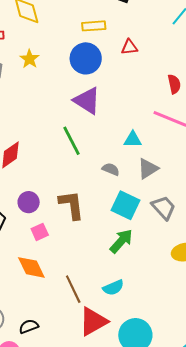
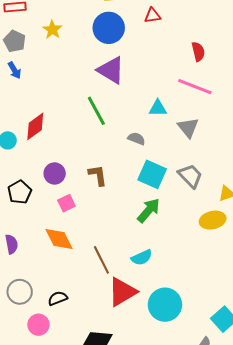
gray triangle: (148, 169) -> (188, 128), moved, turned -35
brown L-shape: (71, 205) -> (98, 175), size x0.7

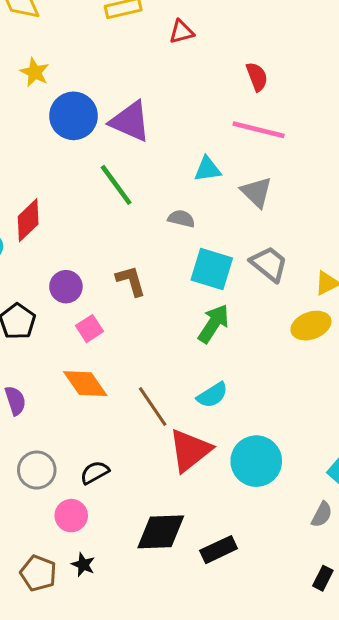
blue circle: (109, 28) -> (73, 116), moved

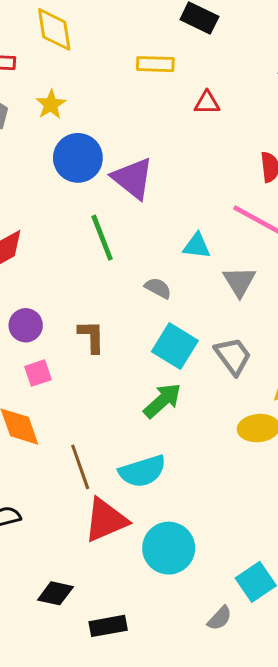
cyan semicircle: (212, 395) -> (142, 471), size x1.4
black diamond: (161, 532) -> (55, 593), size x0.7

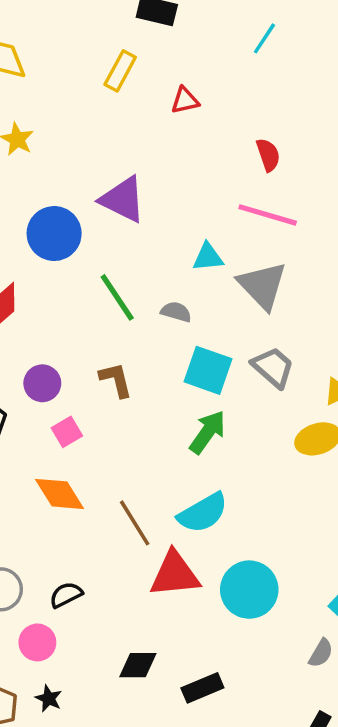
yellow rectangle: (155, 64) -> (120, 71), turned -51
blue circle: (78, 158) -> (54, 234), moved
green line: (102, 238) -> (117, 297), moved
gray triangle: (239, 282) -> (262, 285), size x1.4
red triangle: (106, 520) -> (175, 574), turned 30

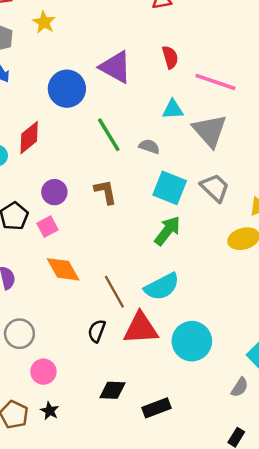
red semicircle: (268, 155) -> (170, 57), moved
pink square: (67, 432) -> (47, 227), moved
black semicircle: (66, 595) -> (97, 331), moved, turned -45

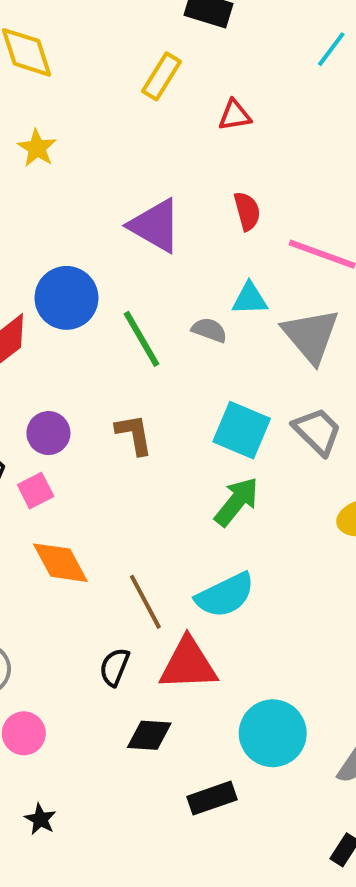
blue circle: (67, 89) -> (66, 298), moved
gray semicircle: (149, 146) -> (209, 330), moved
cyan circle: (192, 341) -> (273, 733), moved
black diamond: (112, 390) -> (149, 735), moved
black star: (50, 411) -> (40, 819), moved

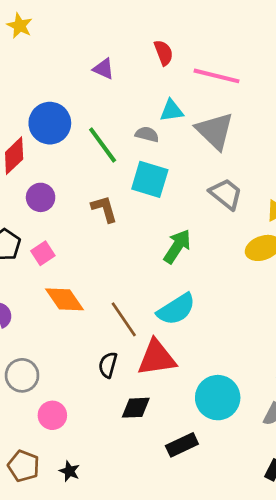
purple triangle: (155, 226) -> (104, 69), size x0.6
cyan square: (242, 430) -> (150, 179), moved
purple circle: (48, 433) -> (41, 197), moved

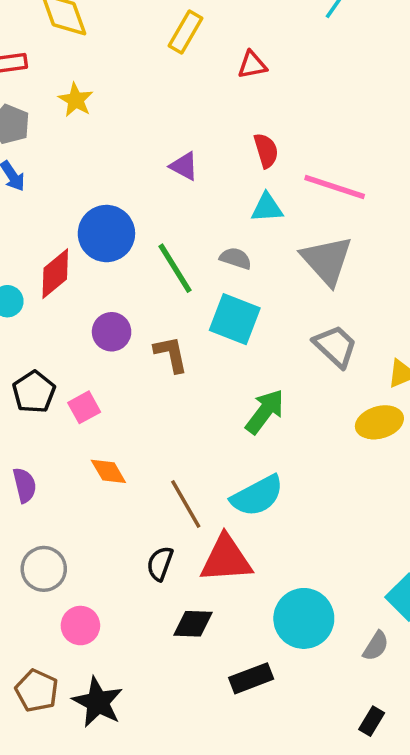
cyan triangle: (172, 111) -> (267, 208), moved
purple circle: (41, 197) -> (112, 332), moved
orange diamond: (65, 299) -> (108, 471), size x0.7
black star: (69, 471) -> (98, 702), size x1.8

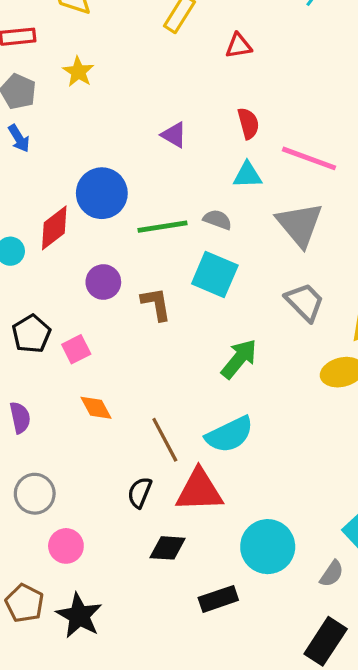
green line: (175, 268) -> (162, 227), turned -69
black rectangle: (372, 721) -> (326, 641), size x1.8

